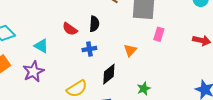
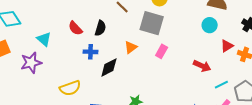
orange triangle: (130, 50) -> (131, 47), moved
black diamond: (109, 74) -> (109, 67), moved

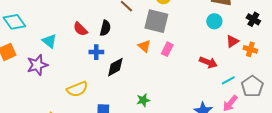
orange triangle: (131, 47) -> (144, 46), moved, turned -40

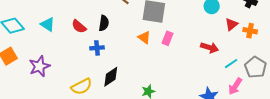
cyan triangle: (49, 41) -> (48, 24), moved
black diamond: (115, 67) -> (111, 77), moved

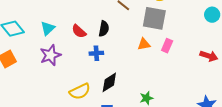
cyan triangle: (48, 24) -> (48, 28), turned 42
orange triangle: (144, 37) -> (144, 44), turned -48
purple star: (39, 66) -> (50, 55), moved

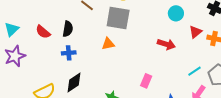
pink rectangle: (167, 46) -> (146, 81), moved
blue cross: (96, 53) -> (69, 53), moved
red arrow: (209, 56) -> (166, 44), moved

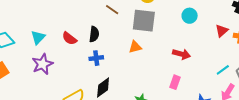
cyan circle: (176, 13) -> (190, 16), moved
red arrow: (166, 44) -> (181, 54), moved

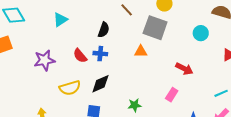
cyan triangle: (38, 37) -> (60, 20), moved
red semicircle: (69, 38) -> (80, 56), moved
purple star: (43, 64) -> (44, 60), moved

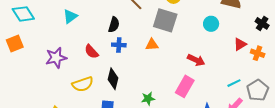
blue cross: (100, 54) -> (119, 45), moved
black diamond: (100, 84) -> (113, 79), turned -50
pink rectangle: (172, 95) -> (185, 86), size x1.5

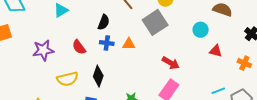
gray square: (165, 20) -> (155, 22), turned 35
red triangle: (240, 44) -> (216, 51), moved, turned 40
orange triangle: (152, 45) -> (129, 44), moved
red arrow: (196, 60) -> (171, 63), moved

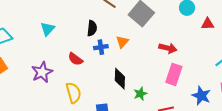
orange triangle: (129, 44) -> (122, 42), turned -32
black diamond: (98, 76) -> (120, 79), moved
yellow semicircle: (67, 79) -> (73, 93), turned -75

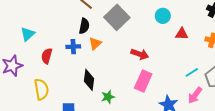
black semicircle: (92, 28) -> (84, 26), moved
cyan triangle: (48, 29) -> (28, 34), moved
red semicircle: (75, 59) -> (47, 56), turned 63

